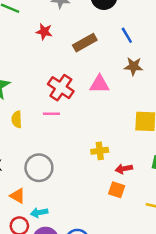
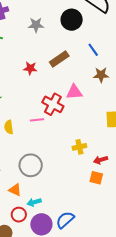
red star: (44, 32) -> (30, 68), moved
red cross: (61, 88) -> (53, 104), moved

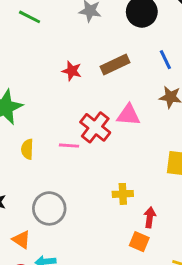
red arrow: (101, 160) -> (150, 217), turned 104

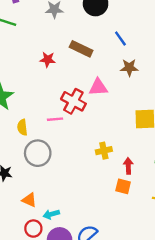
brown rectangle: (115, 64) -> (81, 49), turned 60
gray circle: (49, 208) -> (38, 153), moved

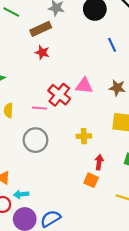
brown rectangle: (81, 49) -> (41, 29), moved, turned -60
brown star: (129, 68) -> (117, 88), moved
yellow cross: (104, 151) -> (84, 136), moved
gray circle: (38, 153) -> (35, 140), moved

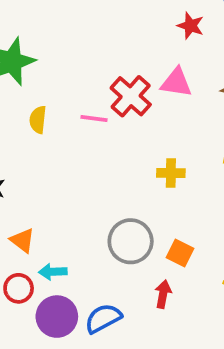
red star: (42, 52) -> (190, 26), moved
gray circle: (35, 140) -> (131, 241), moved
red arrow: (99, 162) -> (163, 294), moved

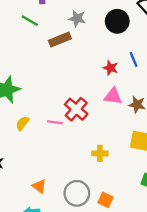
pink triangle: (176, 83) -> (113, 96), moved
yellow semicircle: (38, 120) -> (22, 123), turned 32
orange triangle: (22, 240) -> (39, 186), moved

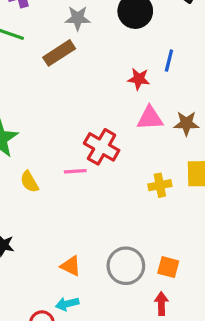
blue line: (134, 59) -> (169, 61), turned 48
yellow semicircle: (22, 123) -> (29, 182), turned -56
yellow cross: (100, 153) -> (160, 185), moved

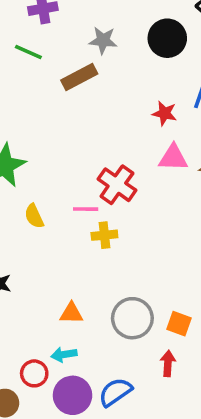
yellow cross: (160, 185) -> (104, 235), moved
orange triangle: (71, 266) -> (71, 313), turned -30

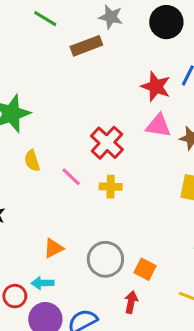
red star: (165, 113) -> (156, 86), size x1.4
pink line: (86, 209) -> (71, 177), moved, turned 35
yellow cross: (104, 235) -> (111, 187), moved
orange triangle: (71, 313) -> (54, 248), turned -35

